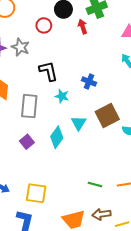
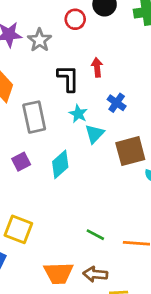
red arrow: (83, 27) -> (97, 67), moved
gray rectangle: (29, 106) -> (34, 117), turned -30
cyan triangle: (79, 123) -> (95, 134), moved

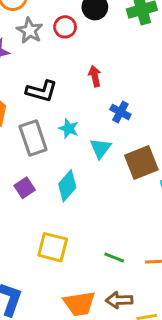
gray star: (40, 40) -> (30, 31), moved
black L-shape: (68, 78) -> (42, 91), moved, turned 112
cyan star: (78, 114) -> (69, 128), moved
yellow square: (18, 229) -> (53, 247), moved

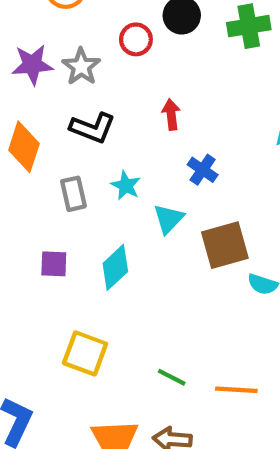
gray star: (30, 31) -> (81, 67), moved
gray rectangle: (33, 138) -> (73, 194), size x0.7
purple square: (25, 188) -> (54, 264), turned 30

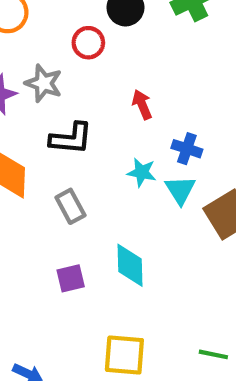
cyan star: (126, 186) -> (142, 172), moved
cyan triangle: (169, 219) -> (180, 190), moved
cyan diamond: (115, 267) -> (130, 265), turned -33

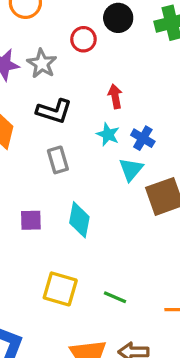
cyan star: (142, 172) -> (108, 134), moved
gray rectangle: (70, 206) -> (58, 160), moved
green line: (213, 354) -> (115, 297), moved

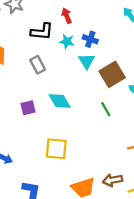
black L-shape: (54, 111) -> (42, 32), moved
cyan diamond: (79, 220) -> (60, 101), turned -30
green line: (115, 297) -> (106, 109), moved, turned 48

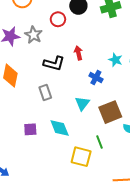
cyan star: (67, 41) -> (115, 60), moved
cyan triangle: (87, 61) -> (82, 103), moved
yellow square: (56, 149) -> (81, 157), moved

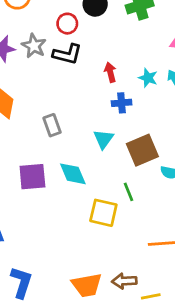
red arrow: (78, 53) -> (110, 72), moved
black L-shape: (54, 63) -> (67, 54), moved
blue cross: (96, 77) -> (122, 103), turned -32
purple square: (30, 129) -> (32, 177), size x1.5

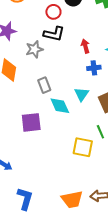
gray star: (34, 46) -> (34, 49), moved, turned 30
cyan diamond: (73, 174) -> (60, 106), moved

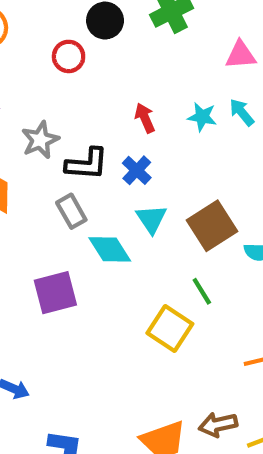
black L-shape: (54, 34) -> (87, 164), moved
blue cross: (94, 68) -> (137, 170), moved, turned -32
yellow square: (83, 147) -> (170, 328), turned 30

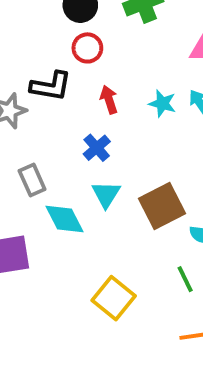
red circle: (69, 56) -> (87, 48), moved
black L-shape: (87, 164) -> (51, 86), moved
green line: (202, 291) -> (185, 279), moved

